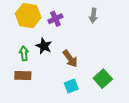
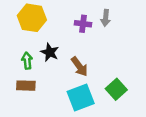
purple cross: (55, 19) -> (83, 24), moved, turned 32
cyan square: (71, 86) -> (81, 98), size x1.6

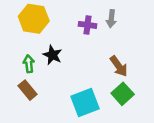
brown arrow: (79, 67) -> (119, 66), moved
brown rectangle: (26, 86) -> (27, 90), turned 48

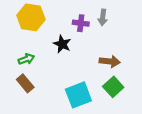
black star: (52, 55) -> (62, 44), moved
green arrow: (29, 64) -> (26, 59), turned 77
brown arrow: (119, 66) -> (110, 61), turned -48

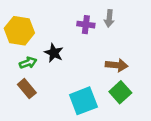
yellow hexagon: (31, 17) -> (19, 31), moved
black star: (62, 44) -> (54, 53), moved

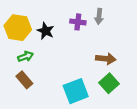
black star: (54, 53) -> (46, 31), moved

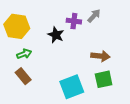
gray arrow: (99, 16) -> (94, 16), turned -144
black star: (46, 31) -> (56, 35), moved
green square: (109, 83) -> (104, 79), turned 30

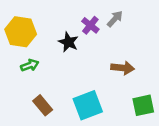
purple cross: (74, 21) -> (90, 25), turned 32
brown rectangle: (23, 76) -> (43, 105), moved
green square: (104, 79) -> (143, 105), moved

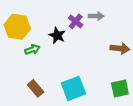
gray arrow: (115, 19) -> (96, 16), turned 48
green arrow: (30, 65) -> (32, 50), moved
brown arrow: (123, 68) -> (120, 48), moved

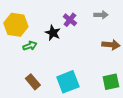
gray arrow: (96, 16) -> (101, 15), moved

